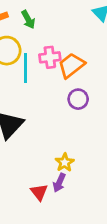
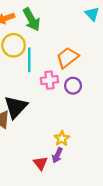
green arrow: (28, 20) -> (31, 19), size x1.5
pink cross: (50, 57) -> (49, 80), moved

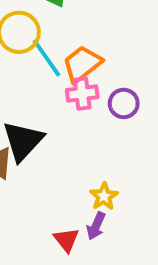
orange trapezoid: (67, 58) -> (82, 64), moved
cyan line: (29, 60) -> (47, 58), turned -35

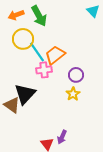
pink cross: (82, 94) -> (44, 70), moved
yellow star: (104, 196) -> (73, 94), moved

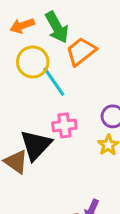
orange trapezoid: (55, 55) -> (81, 51), moved
pink cross: (44, 70) -> (64, 125), moved

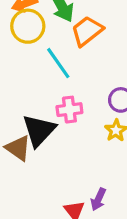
yellow circle: (33, 62) -> (28, 26), moved

